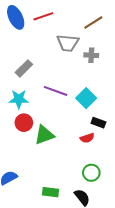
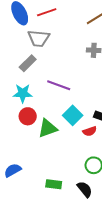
gray trapezoid: (68, 43) -> (39, 38), moved
cyan square: (86, 98) -> (73, 115), moved

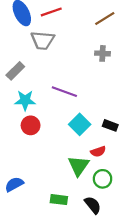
gray rectangle: (28, 63) -> (15, 71), moved
green triangle: (48, 128) -> (79, 166), moved, turned -35
red semicircle: (90, 131) -> (98, 152), moved

